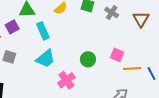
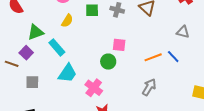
pink square: (117, 55) -> (119, 45), moved

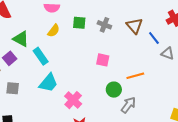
green triangle: (36, 32) -> (21, 39), turned 42
blue line: (173, 57) -> (154, 38), moved
green circle: (108, 62) -> (114, 90), moved

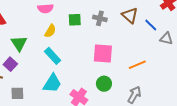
green triangle: (21, 39) -> (19, 43), turned 36
cyan rectangle: (41, 56) -> (53, 56), moved
pink square: (103, 60) -> (103, 53), size x1.5
green circle: (114, 90) -> (104, 84), moved

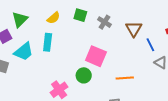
cyan rectangle: (53, 56) -> (48, 42), turned 30
cyan trapezoid: (52, 83) -> (24, 52), moved
green circle: (104, 84) -> (84, 75), moved

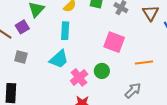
cyan trapezoid: (24, 52) -> (59, 59), moved
green circle: (84, 75) -> (102, 71), moved

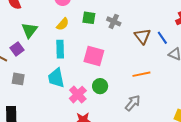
brown triangle: (151, 13) -> (142, 36), moved
pink square: (114, 42) -> (94, 56), moved
cyan trapezoid: (59, 59) -> (56, 78), turned 125

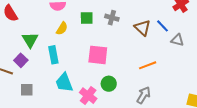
cyan rectangle: (60, 49) -> (53, 55), moved

